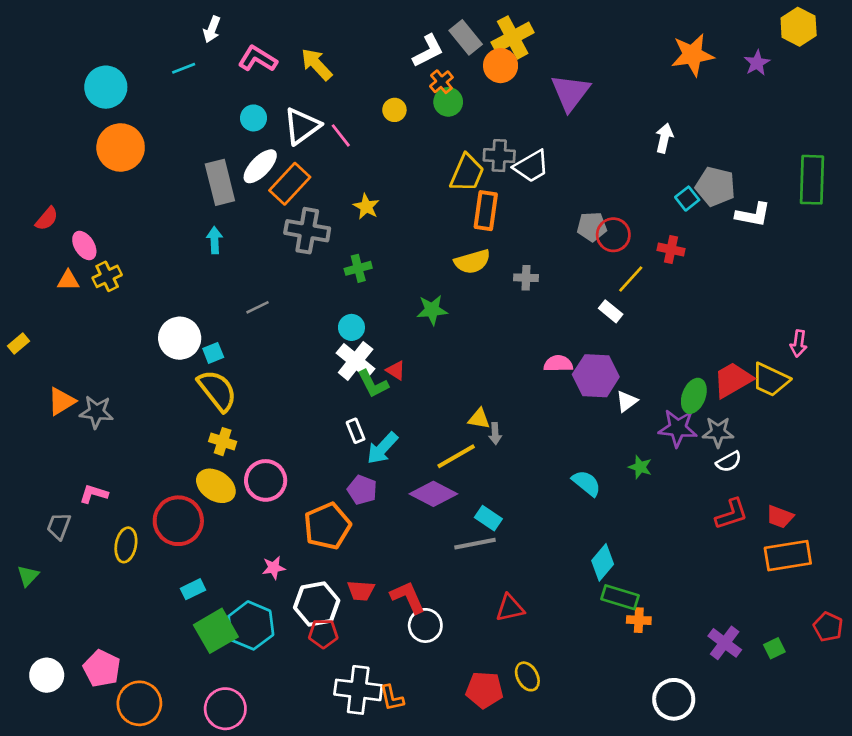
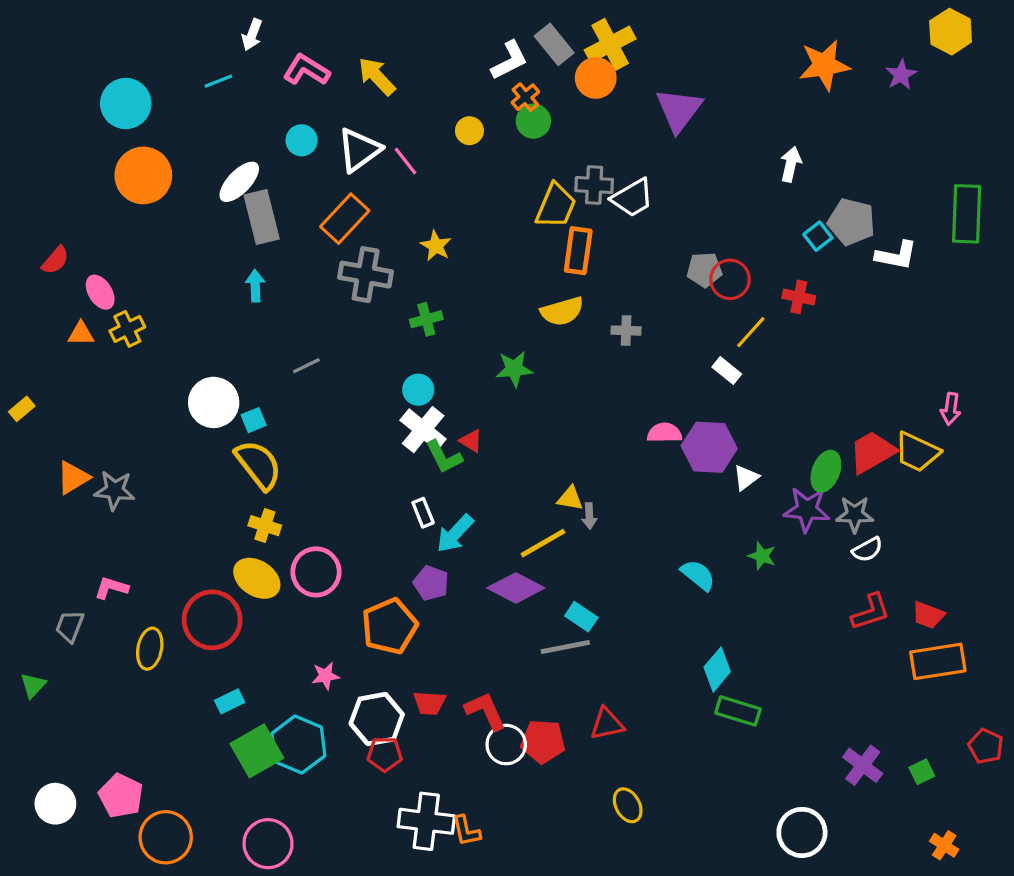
white ellipse: (260, 166) -> (239, 182), moved
orange cross: (639, 620) -> (944, 845), moved, turned 30
red pentagon: (484, 690) -> (543, 741), moved

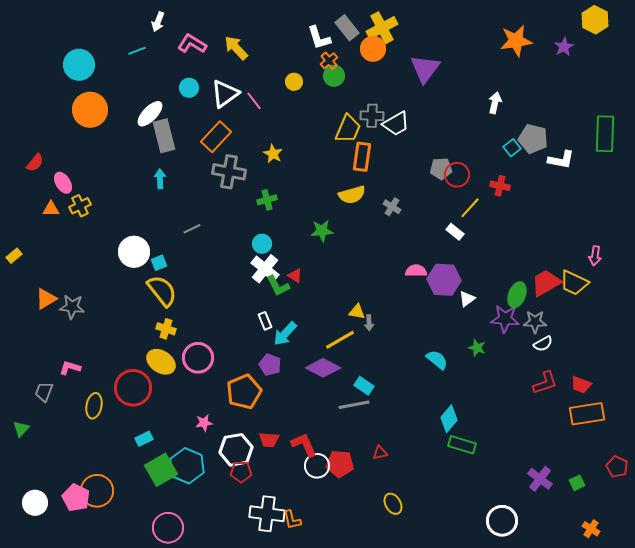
white L-shape: (509, 60) -> (319, 38), turned 100
gray cross: (626, 331) -> (392, 207), turned 30
red triangle: (607, 724) -> (380, 453), size x0.7
orange circle: (166, 837) -> (97, 491), moved

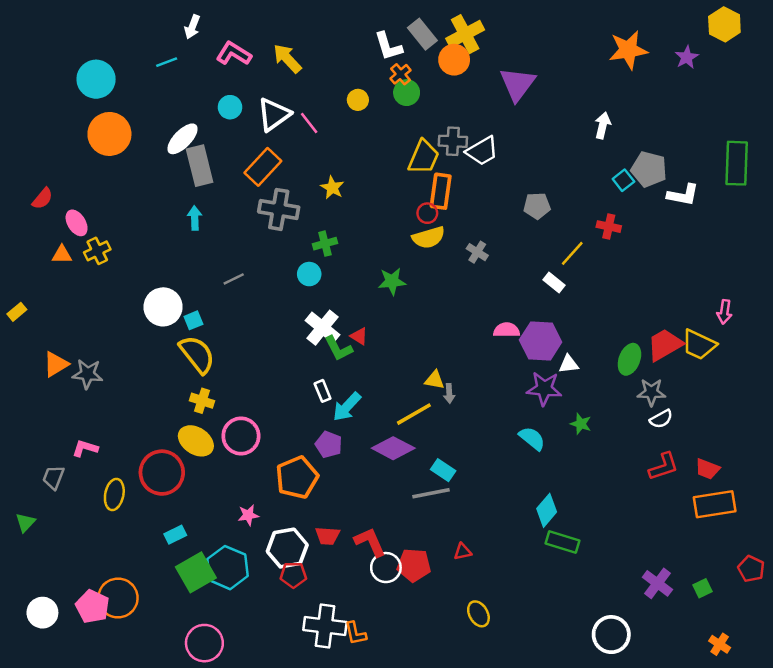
red circle: (457, 175) -> (427, 213), moved, size x0.7
cyan circle: (262, 244) -> (309, 274), moved
white triangle: (467, 299) -> (569, 364), turned 30
purple star: (505, 319) -> (544, 389), moved

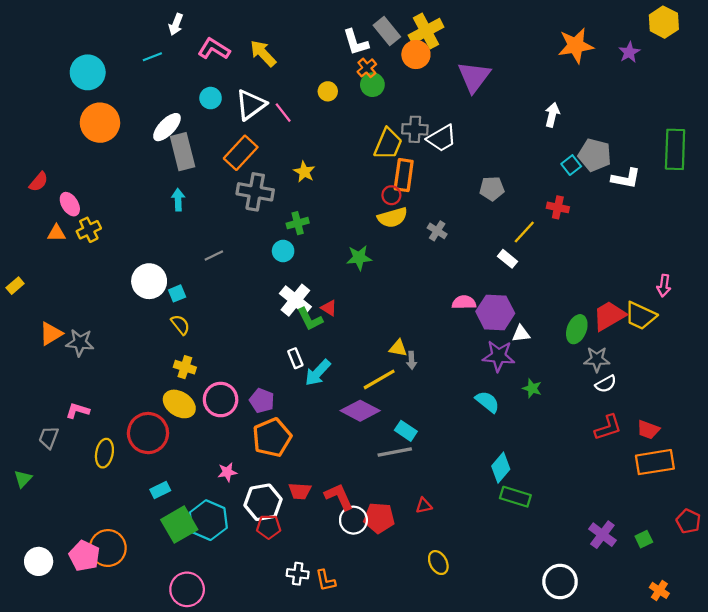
yellow semicircle: (197, 354) -> (180, 325), size x0.6
purple pentagon: (329, 445) -> (262, 401), moved
white cross: (325, 626) -> (298, 574), size x0.6

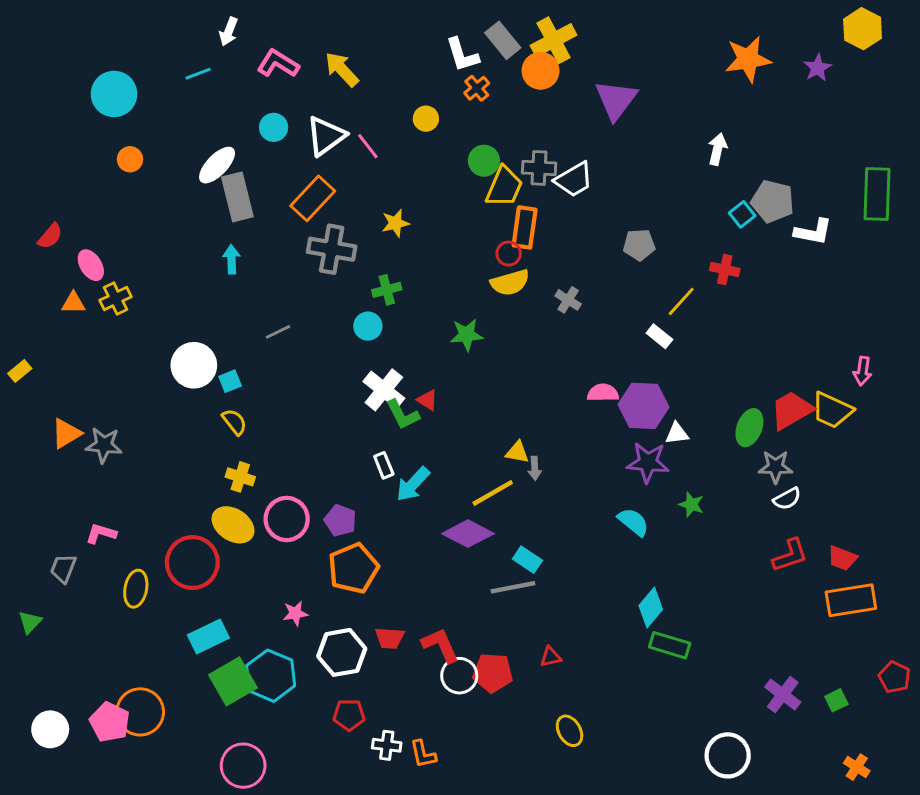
green circle: (372, 85) -> (484, 161), moved
orange circle: (100, 123) -> (130, 159), size x0.5
yellow star: (304, 172) -> (395, 223), turned 30
cyan rectangle: (160, 490) -> (208, 637), size x1.5
red pentagon: (269, 527) -> (349, 715), moved

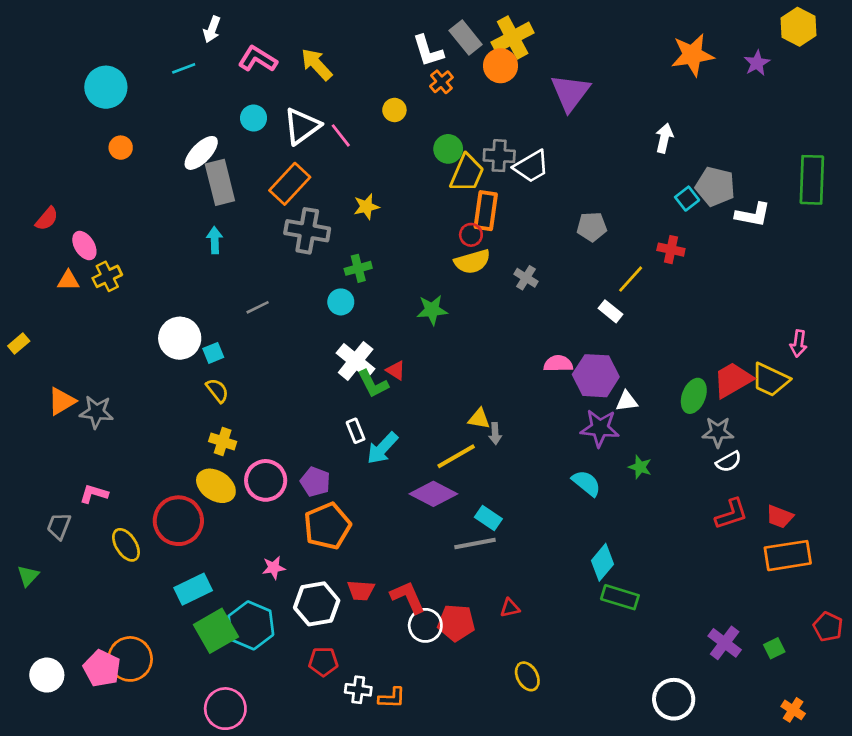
yellow ellipse: (136, 589) -> (126, 545), turned -44
orange L-shape: (423, 754) -> (392, 698), turned -76

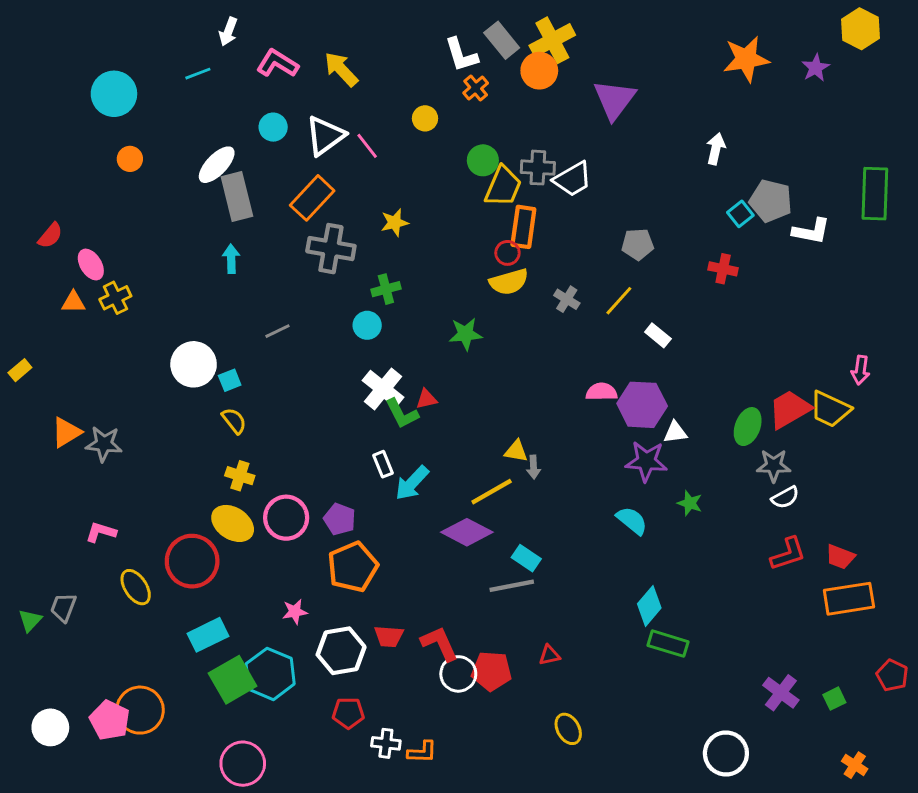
yellow line: (631, 279) -> (619, 301), moved
red triangle: (396, 370) -> (426, 399), turned -45
gray trapezoid: (59, 526) -> (63, 607), moved

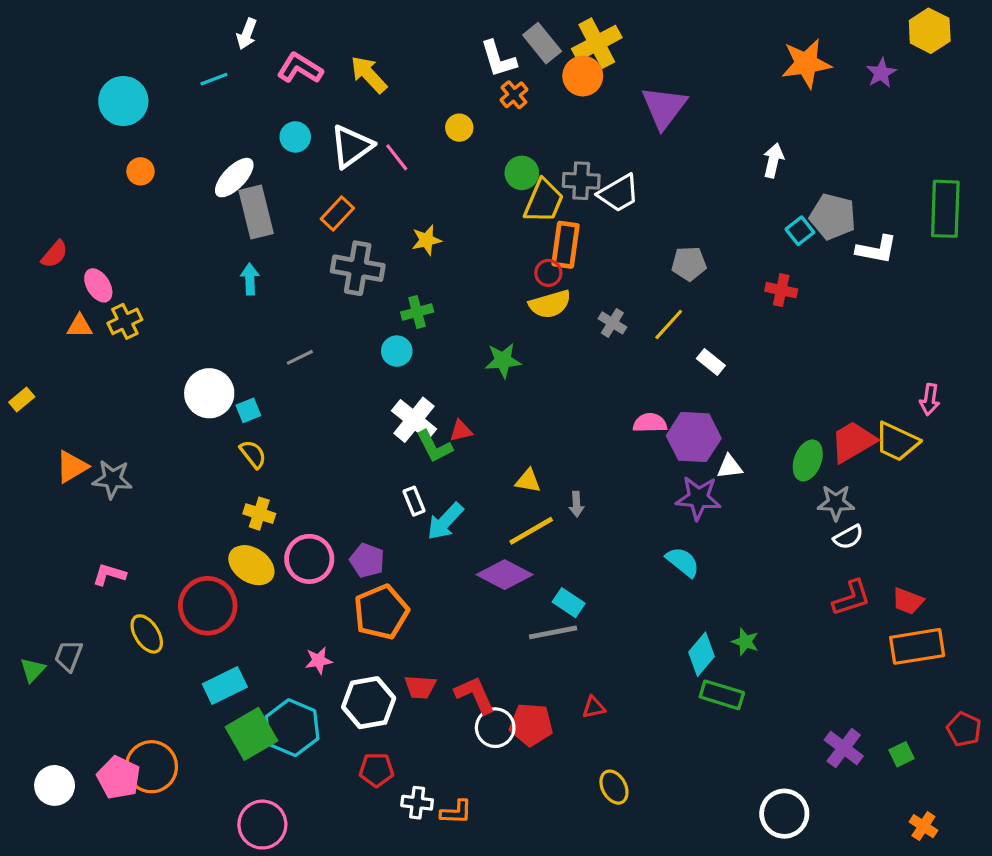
orange rectangle: (312, 198) -> (337, 214), size x0.7
yellow triangle: (516, 451) -> (528, 481), moved
green star: (690, 503) -> (745, 642), moved

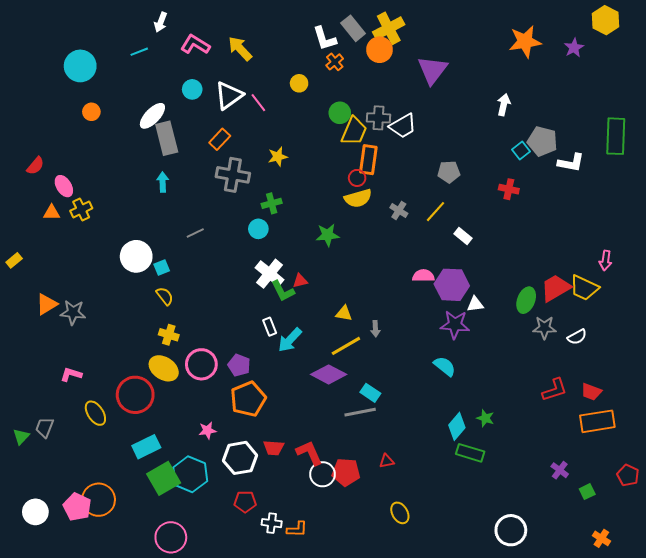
white semicircle: (848, 537) -> (577, 337), moved
purple cross: (844, 748) -> (560, 470), moved, size x0.7

